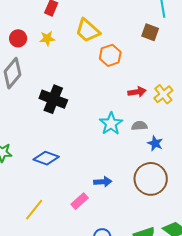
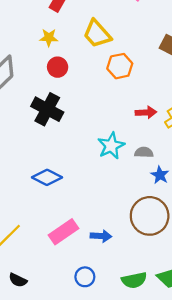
red circle: (18, 38) -> (58, 67), moved
blue diamond: (46, 158) -> (47, 177), moved
blue arrow: (103, 182) -> (101, 236), moved
pink rectangle: (80, 201) -> (63, 232), size x1.4

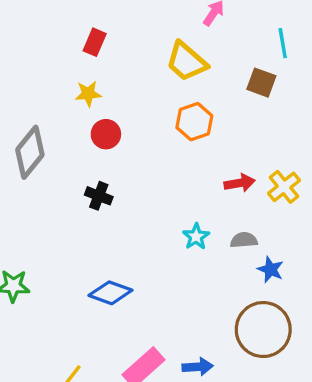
yellow trapezoid: (97, 34) -> (186, 62), moved
black cross: (47, 109) -> (99, 196), size x0.6
cyan star: (111, 146) -> (196, 237), size x0.7

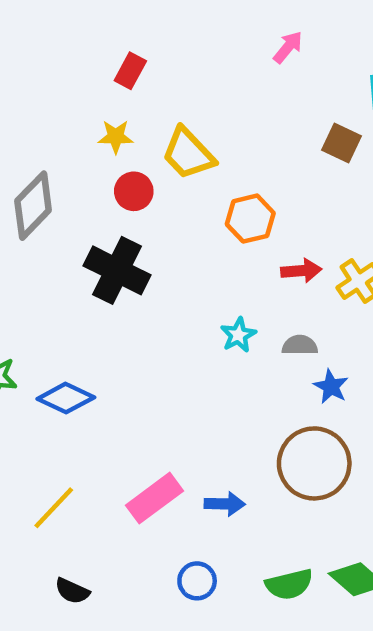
yellow trapezoid: (186, 62) -> (188, 153), moved
orange hexagon: (194, 122) -> (250, 219), moved
black cross: (99, 196) -> (117, 270), size x1.8
blue diamond: (110, 293) -> (66, 398), moved

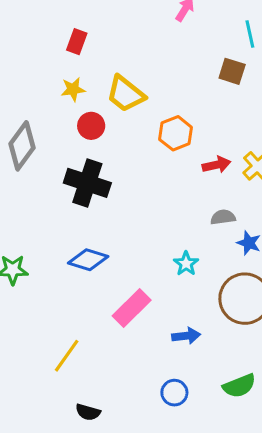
cyan star: (238, 335) -> (186, 264), moved
blue diamond: (66, 398) -> (88, 260), moved
pink rectangle: (155, 498) -> (132, 308), moved

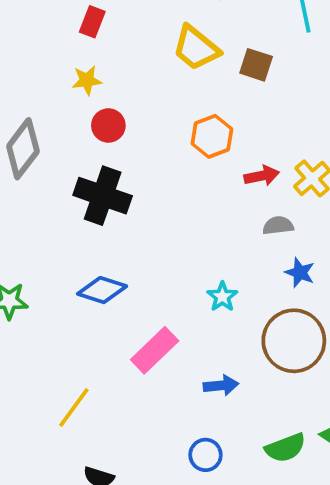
brown square: (232, 71) -> (256, 65), moved
yellow trapezoid: (126, 94) -> (196, 48), moved
gray semicircle: (223, 217) -> (278, 225), moved

